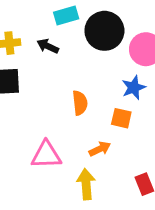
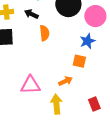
orange semicircle: (80, 103) -> (44, 33), moved

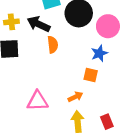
black arrow: (31, 14) -> (39, 24), size x1.5
yellow arrow: (56, 104) -> (78, 122), moved

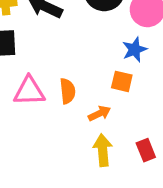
orange semicircle: (53, 45) -> (68, 91), moved
pink triangle: (37, 101) -> (29, 91), moved

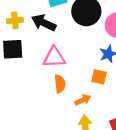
pink triangle: (29, 91) -> (54, 57), moved

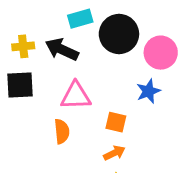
orange square: (99, 77) -> (116, 122), moved
orange semicircle: (60, 84) -> (62, 131), moved

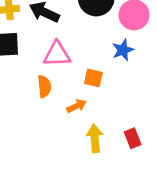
orange arrow: (114, 153) -> (77, 106), moved

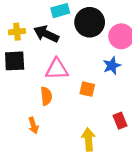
orange arrow: (77, 106) -> (33, 125), moved, turned 98
red rectangle: (133, 138) -> (120, 121), moved

